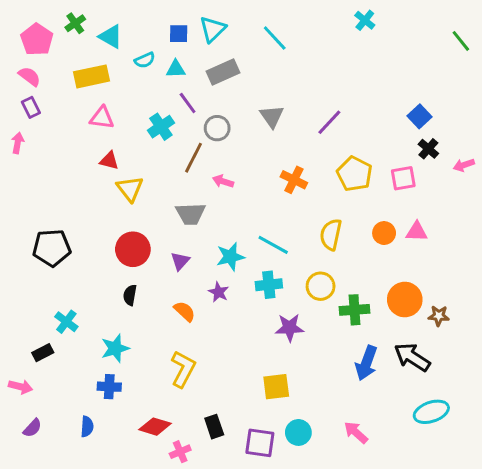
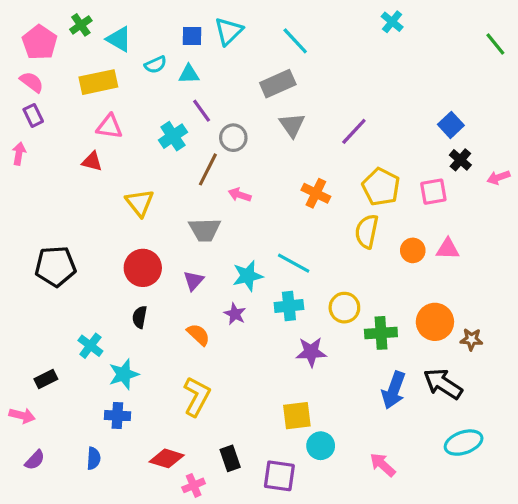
gray rectangle: (223, 72) -> (278, 84), moved
red triangle: (109, 161) -> (92, 161), moved
yellow semicircle: (331, 234) -> (367, 231), moved
cyan cross: (66, 322) -> (90, 346), moved
cyan circle: (298, 432) -> (321, 446), moved

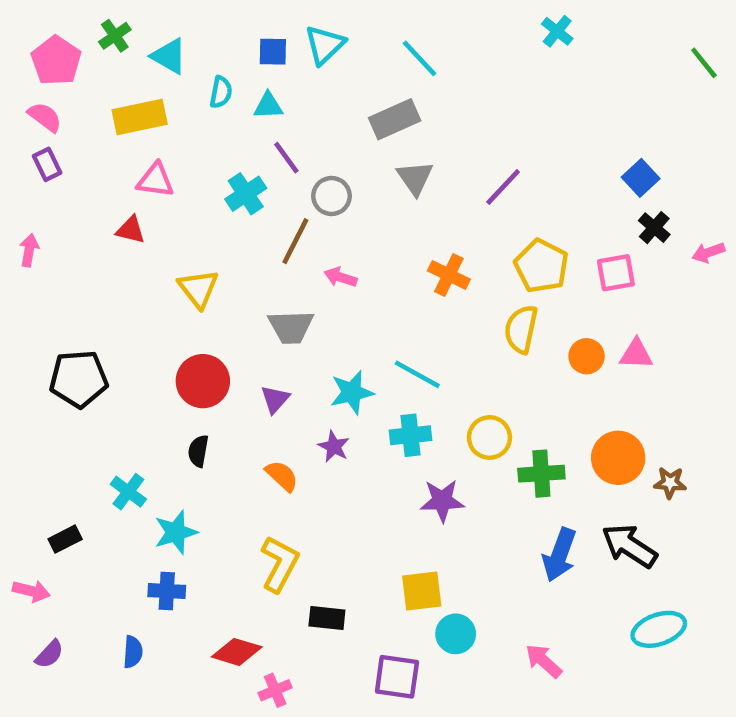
cyan semicircle: (156, 65) -> (221, 92), turned -55
pink arrow: (19, 154) -> (29, 250), moved
black rectangle: (230, 458) -> (327, 618), moved, turned -65

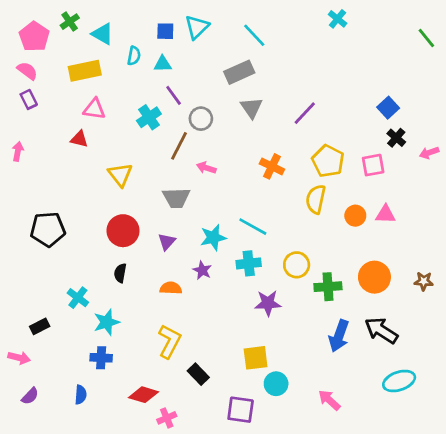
orange semicircle: (282, 476) -> (171, 288), turned -40
brown star: (670, 483) -> (424, 281), moved
black rectangle: (327, 618) -> (198, 374), turned 40

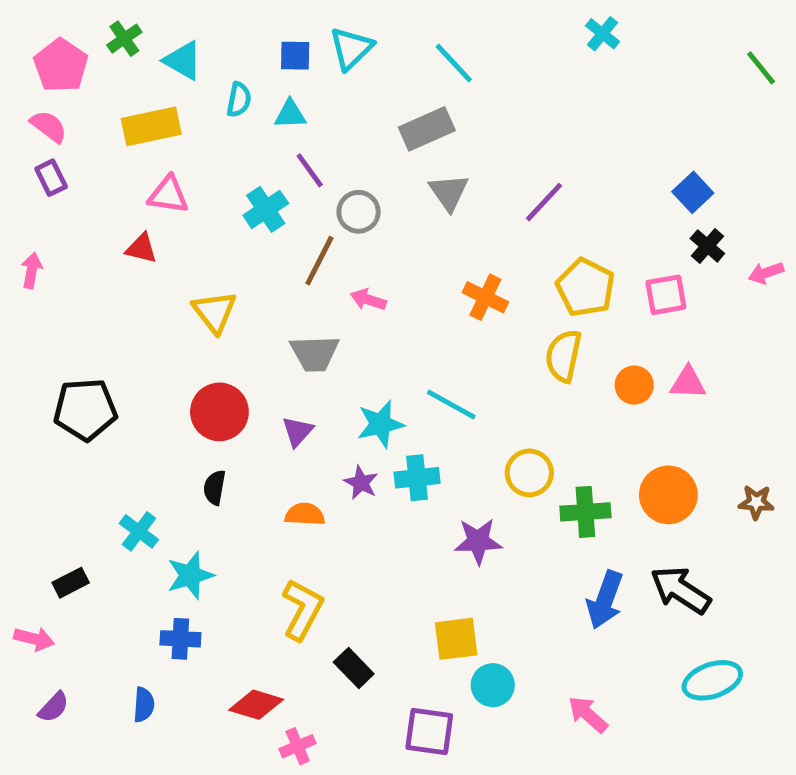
cyan cross: (249, 263) -> (417, 478), moved

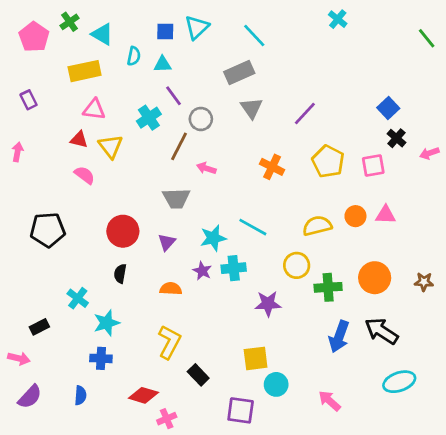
pink semicircle: (49, 126) -> (85, 175), moved
yellow triangle: (215, 312) -> (111, 146), moved
yellow semicircle: (563, 356) -> (317, 226), moved, turned 64
purple semicircle: (54, 707) -> (30, 397), size x1.4

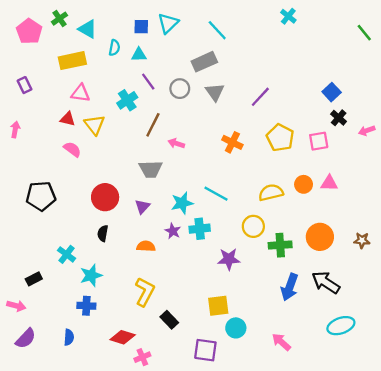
gray circle: (201, 119) -> (180, 89), moved

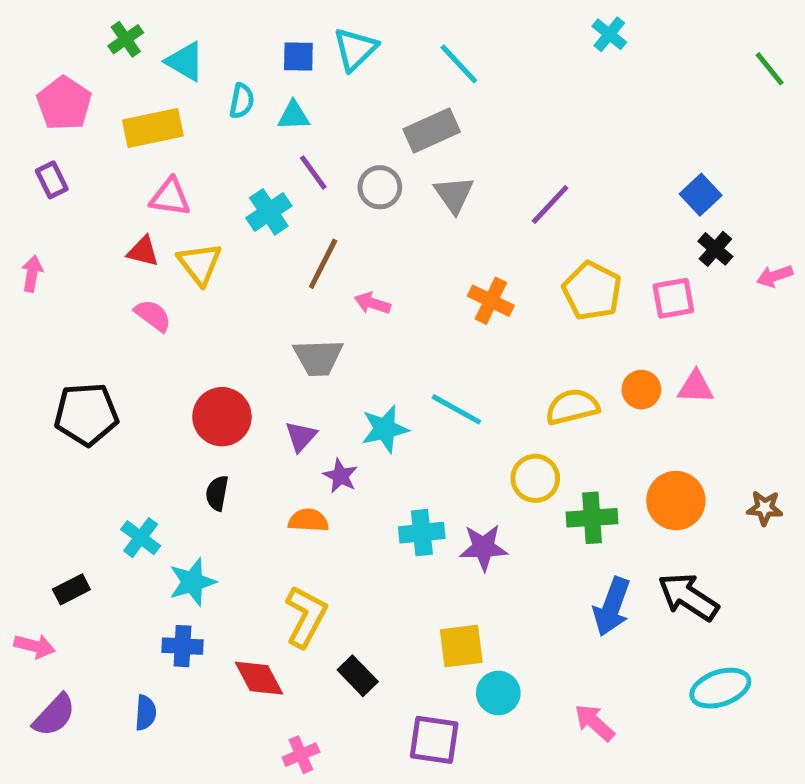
pink pentagon: (29, 31) -> (64, 103), moved
cyan cross: (200, 229) -> (422, 533), moved
purple star: (173, 231) -> (340, 476), moved
red diamond: (123, 337) -> (259, 678), moved, turned 45

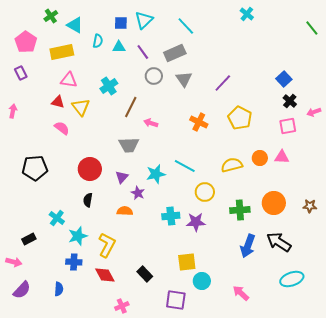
purple line: (313, 172) -> (143, 52), moved
pink square: (673, 298) -> (288, 126), moved
yellow circle: (535, 478) -> (205, 192), moved
yellow L-shape: (306, 616) -> (107, 245), moved

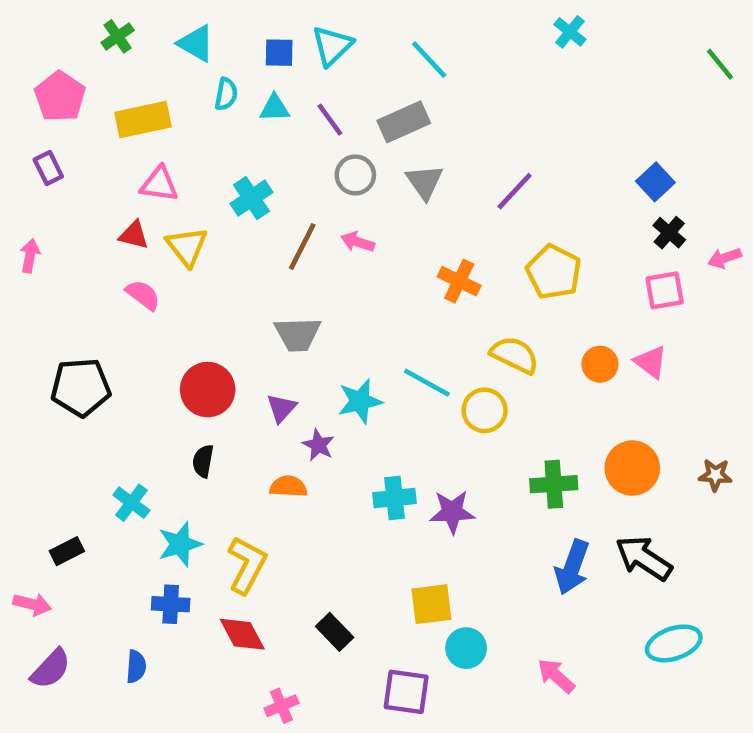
cyan triangle: (75, 25) -> (196, 43), moved
pink arrow: (151, 123) -> (358, 242), moved
pink triangle: (282, 157) -> (651, 362), turned 35
yellow semicircle: (232, 165) -> (515, 355), moved, turned 40
yellow circle: (205, 192) -> (485, 410), moved

